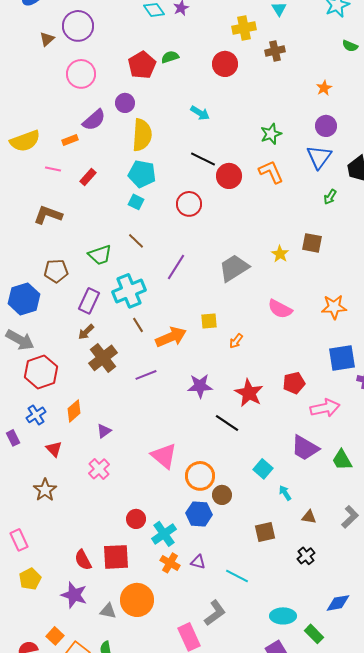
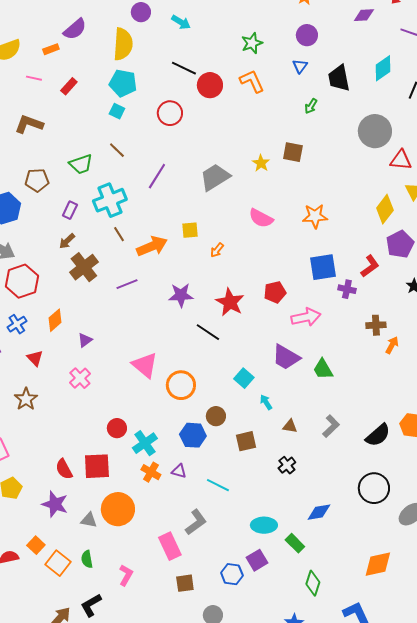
purple circle: (125, 103) -> (141, 12), moved
blue triangle: (319, 157) -> (300, 66), size x0.6
purple rectangle: (89, 301) -> (70, 210), size x0.7
brown circle: (222, 495) -> (216, 416), moved
blue hexagon: (199, 514) -> (193, 435), moved

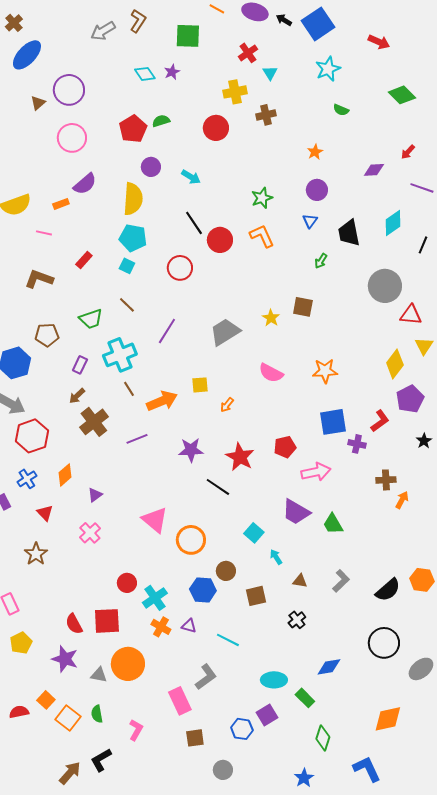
black line: (184, 68) -> (194, 223), turned 30
red rectangle: (69, 86) -> (84, 260), moved

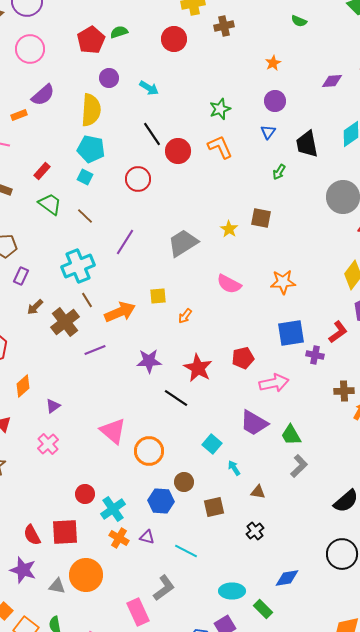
green trapezoid: (91, 319) -> (50, 204), moved, turned -125
purple rectangle: (80, 365) -> (21, 276), moved
brown cross: (94, 422) -> (65, 322), moved
gray L-shape: (341, 581) -> (299, 466), moved

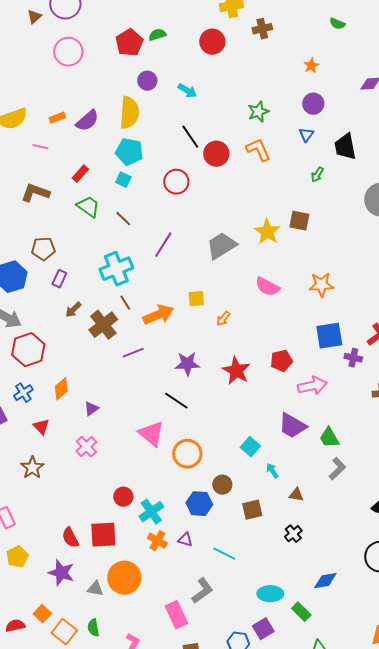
purple semicircle: (43, 95) -> (87, 121), moved
yellow star: (229, 229) -> (267, 232), size x1.5
black line: (176, 398) -> (176, 401), moved

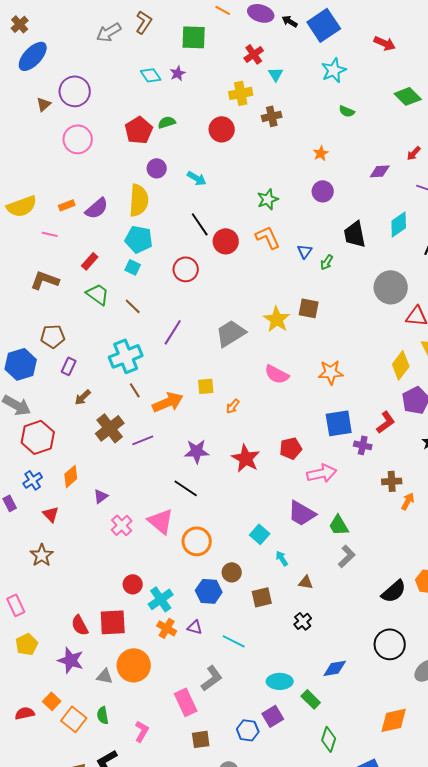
blue triangle: (306, 135) -> (305, 251), moved
brown cross: (103, 325) -> (110, 428), moved
pink cross: (86, 447) -> (122, 525), moved

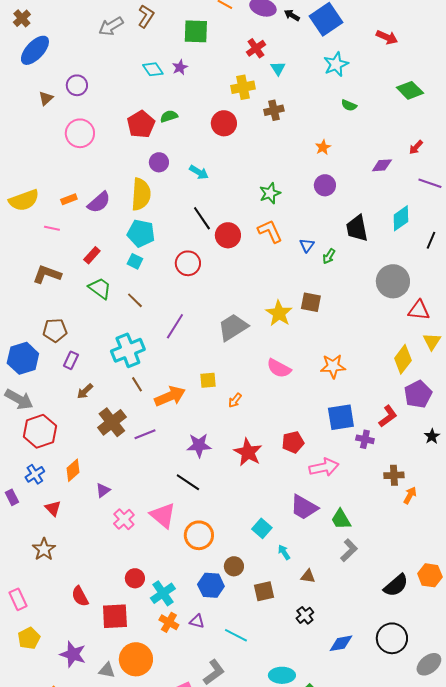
purple circle: (75, 91) -> (77, 85), size x0.7
red semicircle: (80, 625) -> (80, 596), moved
blue diamond: (335, 668) -> (341, 643), moved

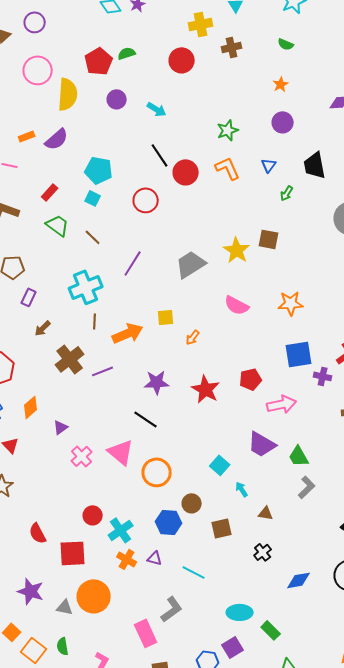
green semicircle: (349, 105) -> (286, 44), moved
yellow semicircle: (141, 194) -> (68, 94), moved
blue triangle: (307, 245) -> (269, 165), moved
brown line: (137, 384) -> (95, 321), turned 35

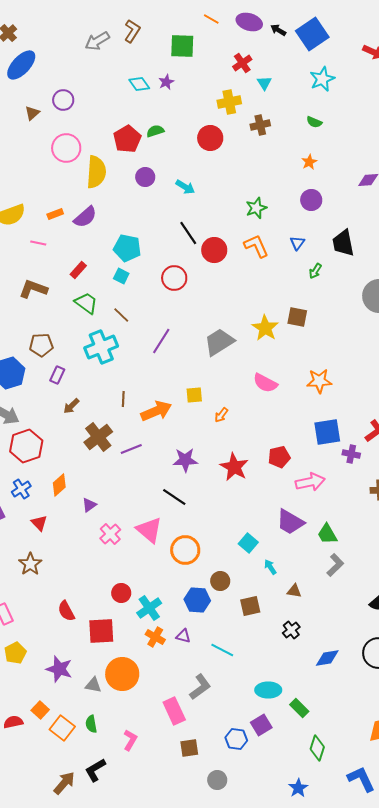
cyan cross: (86, 287) -> (101, 347), moved

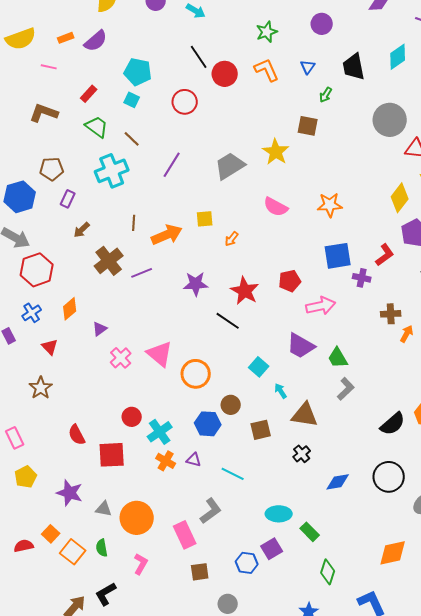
brown square: (297, 317) -> (308, 126), moved
black line: (174, 497) -> (228, 321), moved
brown triangle: (294, 591) -> (305, 415), size x1.8
orange circle: (122, 674) -> (137, 518), moved

